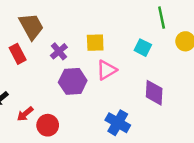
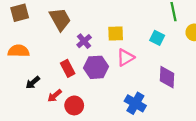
red rectangle: (18, 54) -> (68, 68), moved

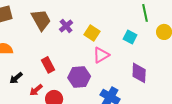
yellow square: (116, 33) -> (92, 33), turned 35
purple cross: (84, 41) -> (66, 26), moved
purple hexagon: (96, 67) -> (79, 77), moved

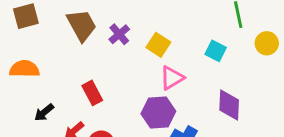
purple hexagon: (79, 77) -> (158, 113), moved

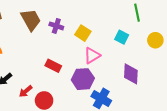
purple cross: (119, 34) -> (56, 26), turned -32
yellow circle: (267, 43) -> (155, 40), moved
red rectangle: (92, 93) -> (53, 66), moved, turned -35

